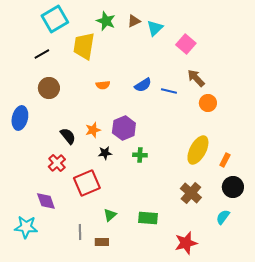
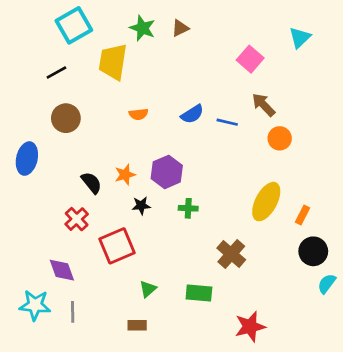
cyan triangle: (155, 28) -> (300, 38), moved
brown cross: (191, 193) -> (231, 254), moved
cyan semicircle: (223, 217) -> (327, 284), moved
gray line: (80, 232) -> (73, 312), moved

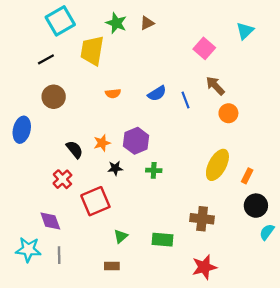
blue line: (227, 122) -> (186, 100), turned 56
brown cross: (231, 254) -> (202, 219), moved, turned -35

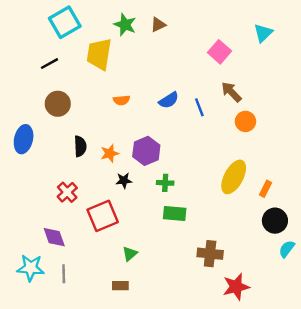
black semicircle: (75, 149) -> (80, 146), moved, turned 36
brown cross: (202, 219) -> (210, 254), moved
green rectangle: (162, 240) -> (175, 214), moved
red star: (204, 267) -> (236, 287), moved

